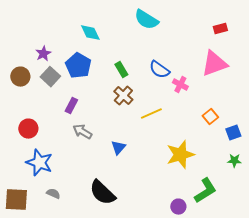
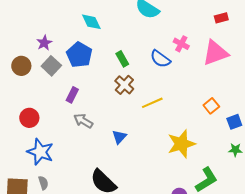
pink cross: (180, 85) -> (181, 44), moved
gray semicircle: (53, 194) -> (43, 183), moved, turned 48

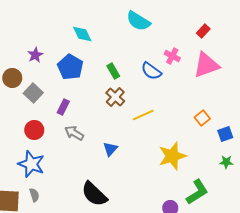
red rectangle: (221, 18) -> (203, 31), moved, turned -32
gray square: (51, 66) -> (33, 93), moved
red circle: (29, 118) -> (34, 130), moved

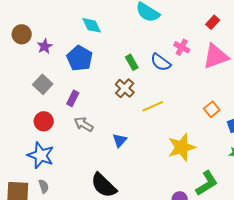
green rectangle: (113, 71) -> (132, 62), moved
brown circle: (12, 78) -> (22, 34), moved

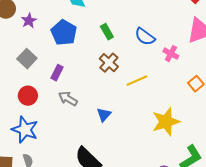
pink cross: (182, 47) -> (171, 54), moved
green rectangle: (132, 62) -> (107, 32), moved

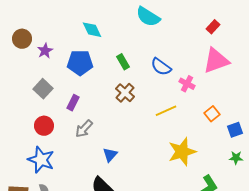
blue pentagon: (64, 33) -> (80, 63), turned -30
yellow line: (137, 81) -> (166, 111), moved
gray arrow: (68, 99) -> (84, 129), turned -78
blue triangle: (104, 115) -> (110, 155), moved

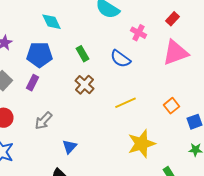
pink cross: (187, 84) -> (138, 33), moved
purple rectangle: (73, 103) -> (32, 83), moved

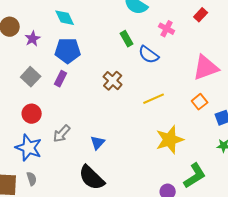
cyan diamond: (51, 22) -> (65, 18), moved
pink triangle: (175, 53) -> (206, 68), moved
green rectangle: (82, 54) -> (127, 39), moved
gray arrow: (43, 121) -> (62, 134), moved

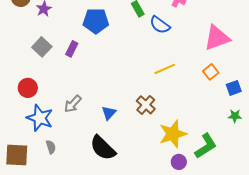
blue pentagon: (68, 51) -> (96, 21), moved
brown cross: (113, 81) -> (146, 105), moved
red circle: (32, 114) -> (28, 88), moved
yellow star: (170, 140) -> (173, 134), moved
gray semicircle: (32, 179) -> (51, 147), moved

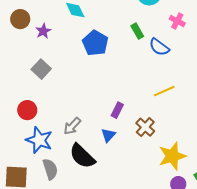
blue pentagon: (96, 21) -> (95, 43), turned 30
purple rectangle: (72, 49) -> (117, 110), moved
gray semicircle: (51, 147) -> (50, 169), size x1.5
black semicircle: (103, 148) -> (82, 156), moved

